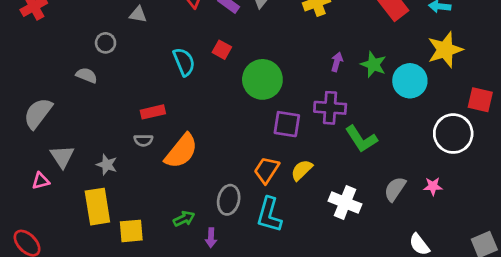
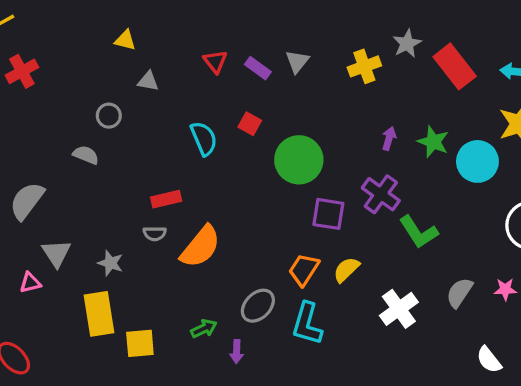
purple cross: (330, 108) -> (381, 194), turned 32
gray ellipse: (229, 200) -> (258, 306), turned 32
white cross: (345, 203) -> (399, 309), turned 32

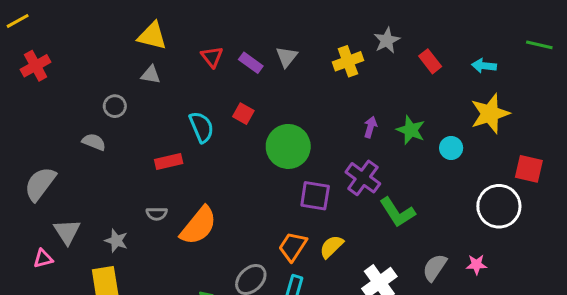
yellow triangle: (125, 40) -> (152, 36), moved, size x1.5
red rectangle: (455, 66) -> (430, 61), size x0.6
cyan circle: (477, 161) -> (451, 148), size x0.6
red rectangle: (166, 199) -> (169, 161), moved

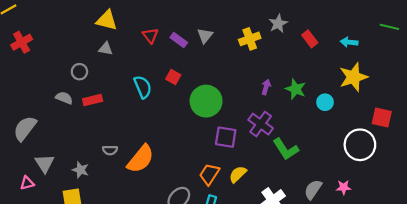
red rectangle: (169, 161) -> (93, 100), moved

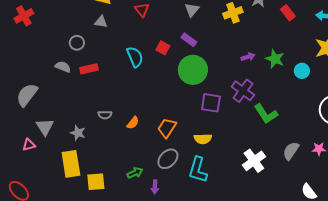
purple rectangle: (179, 40) -> (189, 40), moved
purple arrow: (266, 87) -> (248, 57), turned 56
orange semicircle: (141, 159) -> (133, 123), size x0.5
orange trapezoid: (209, 174) -> (167, 128), moved
yellow semicircle: (238, 174) -> (203, 139), moved, turned -138

